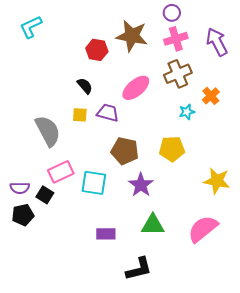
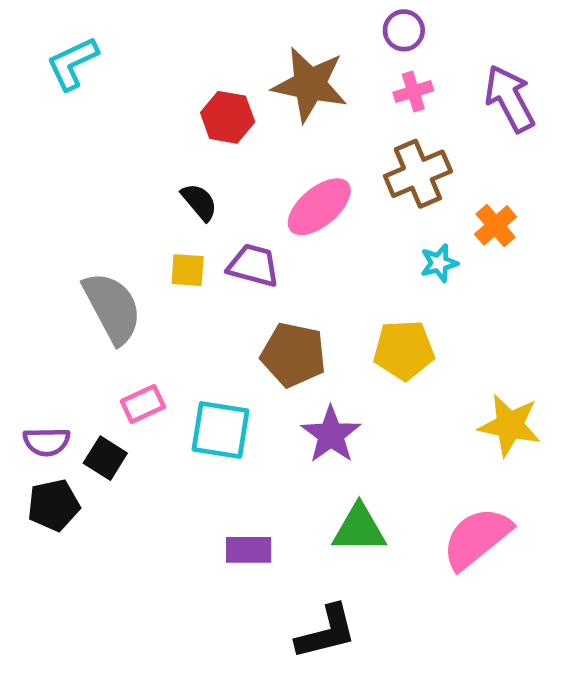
pink cross: (176, 39) -> (413, 91), size x0.7
pink rectangle: (61, 172) -> (143, 404), size x0.7

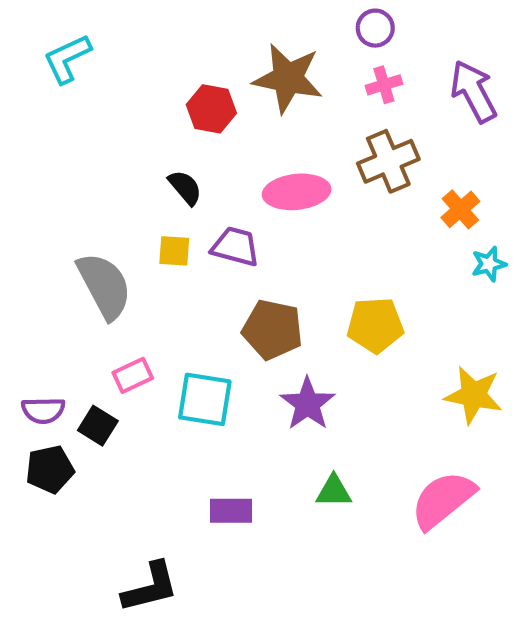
pink ellipse: (319, 207) -> (297, 192), turned 34
cyan star: (439, 263) -> (489, 264), moved
green triangle: (359, 529) -> (334, 491), size x0.7
black L-shape: (326, 632) -> (150, 587), moved

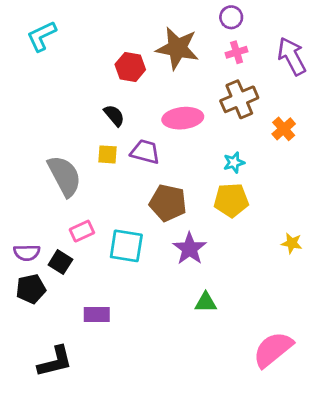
cyan star: (489, 264) -> (234, 163), moved
yellow star: (474, 395) -> (292, 243), size x0.6
pink semicircle: (443, 500) -> (273, 349), moved
purple rectangle: (231, 511) -> (97, 314), moved
black L-shape: (150, 587) -> (55, 362), moved

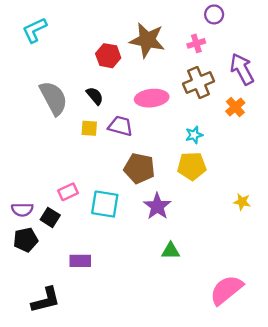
purple circle: (231, 17) -> (214, 14), moved
purple arrow: (292, 56) -> (242, 69), moved
gray semicircle: (64, 176) -> (54, 98), moved

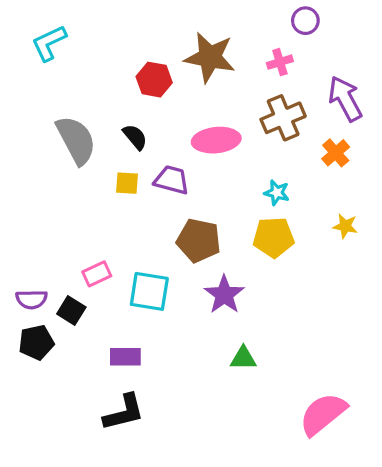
cyan star: (194, 135) -> (277, 193), turned 30
yellow star: (242, 202) -> (345, 226), moved
purple rectangle: (80, 261) -> (125, 357), moved
black L-shape: (46, 300) -> (124, 412), moved

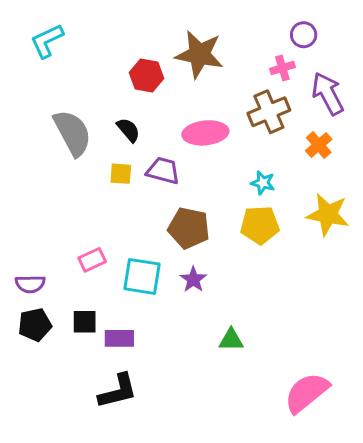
purple circle: (305, 21) -> (304, 35), moved
pink cross: (280, 62) -> (282, 68), moved
yellow star: (345, 226) -> (328, 214), size x1.8
purple star: (224, 295) -> (193, 279), moved, size x0.7
black square: (71, 310) -> (85, 322), moved, turned -32

